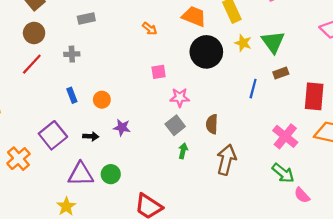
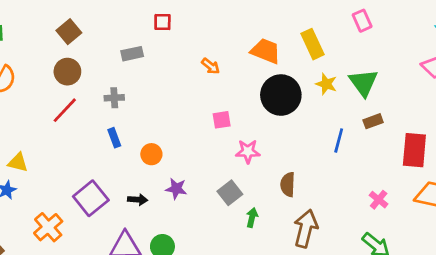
blue rectangle: (72, 95) -> (114, 138), moved
gray square: (175, 125) -> (230, 193), moved
pink cross: (285, 136) -> (379, 200), size x0.6

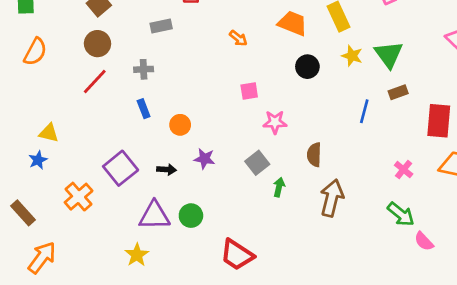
black circle: (281, 95) -> (307, 67), size x0.6

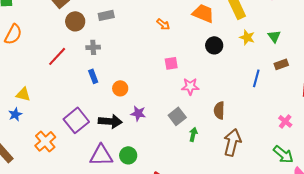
brown circle: (98, 44) -> (75, 21), moved
green triangle: (389, 54) -> (274, 36), size x0.6
black arrow: (167, 170) -> (110, 121), size x1.6

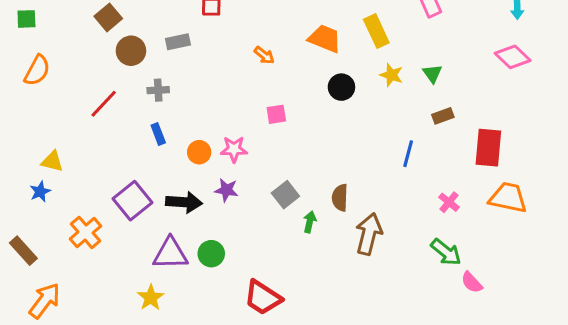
blue line: (256, 78) -> (408, 154), moved
pink star: (190, 86) -> (234, 149), moved
brown semicircle: (219, 110) -> (340, 198), moved

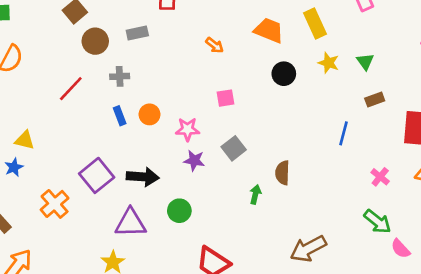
orange circle: (199, 152) -> (150, 114), moved
purple star: (226, 190) -> (194, 161), moved
gray square: (285, 195) -> (234, 148), moved
brown arrow: (369, 234) -> (308, 249), moved, turned -132
green circle: (211, 254) -> (179, 211), moved

